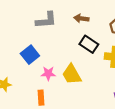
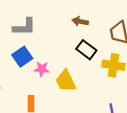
gray L-shape: (46, 20) -> (24, 27), moved
pink star: (48, 73) -> (42, 69), moved

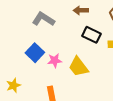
gray L-shape: (24, 27) -> (43, 19), moved, turned -135

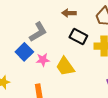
gray L-shape: (43, 19) -> (38, 32), moved, turned 115

